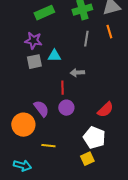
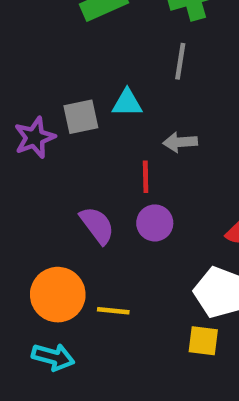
gray line: (86, 39) -> (180, 61), moved
purple star: (33, 41) -> (35, 138), moved, turned -30
orange circle: (23, 125) -> (58, 295), moved
yellow square: (87, 159) -> (203, 341), turned 32

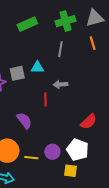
purple circle: (155, 223) -> (52, 152), moved

